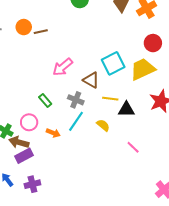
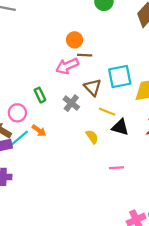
orange circle: (24, 27) -> (75, 40), moved
brown line: (41, 32) -> (85, 55), moved
cyan line: (76, 121) -> (19, 139), moved
pink line: (133, 147) -> (116, 168), turned -64

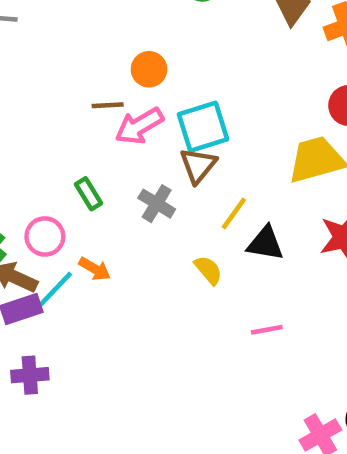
brown line: (85, 55) -> (108, 105), moved
cyan square: (120, 77) -> (203, 127), moved
brown triangle: (93, 87) -> (198, 165), turned 30
yellow line: (107, 112) -> (234, 213), turned -70

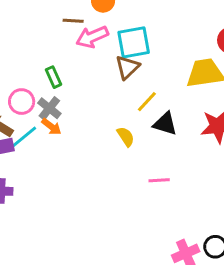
gray cross: (157, 204) -> (49, 108), moved

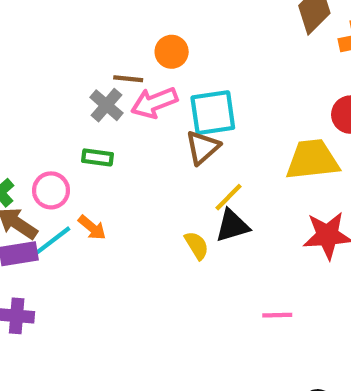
green rectangle: (54, 77) -> (98, 157), turned -60
gray cross: (49, 108) -> (106, 105), moved
black triangle: (165, 124) -> (232, 226), moved, turned -35
pink line: (159, 180) -> (277, 315), moved

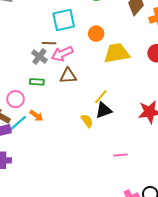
orange circle: (172, 52) -> (96, 34), moved
cyan square: (213, 113) -> (64, 20), moved
brown triangle: (203, 147) -> (68, 76), moved, turned 42
yellow trapezoid: (312, 160) -> (117, 53), moved
pink line: (277, 315) -> (120, 155), moved

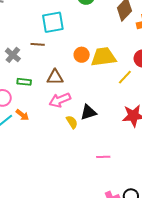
orange circle: (96, 34) -> (82, 55), moved
pink arrow: (62, 54) -> (60, 100), moved
gray cross: (39, 56) -> (13, 55), moved
yellow line: (101, 97) -> (125, 77), moved

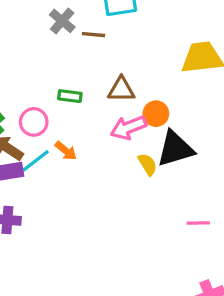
gray cross: (13, 55) -> (62, 21), moved
orange circle: (82, 55) -> (156, 114), moved
black triangle: (88, 112) -> (175, 149), size x1.4

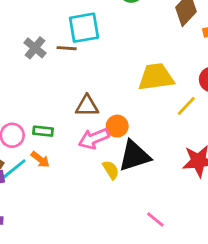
brown line: (93, 35) -> (67, 48), moved
green rectangle: (70, 96) -> (43, 131), moved
pink line: (198, 223) -> (155, 219), turned 42

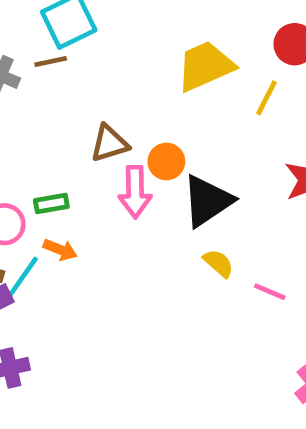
pink arrow: (94, 139) -> (135, 192), turned -52
yellow semicircle: (111, 170) -> (218, 263), moved

